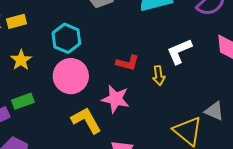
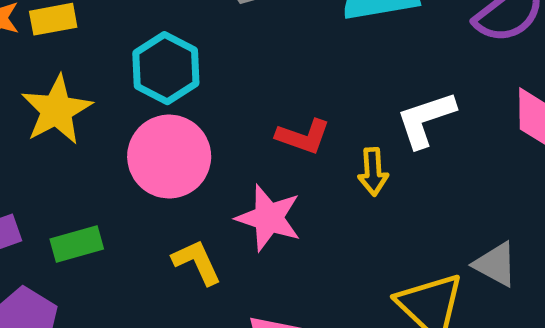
yellow star: (21, 60) -> (57, 110), size x1.4
green rectangle: (23, 101) -> (77, 244), moved
yellow L-shape: (86, 120) -> (197, 262), size x0.7

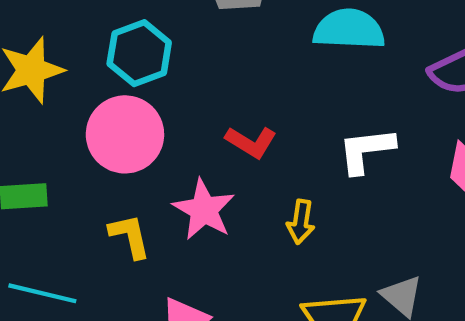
yellow arrow: (373, 172) -> (301, 222), moved

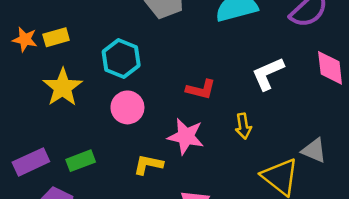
pink circle: (125, 134) -> (127, 107), size x0.7
yellow L-shape: (130, 236) -> (148, 165), turned -48

